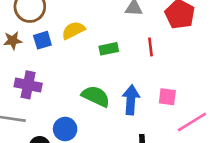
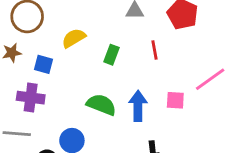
blue square: (42, 40) -> (44, 64), moved, turned 36
green rectangle: (109, 49) -> (111, 55), turned -54
pink line: (192, 122) -> (210, 79), moved

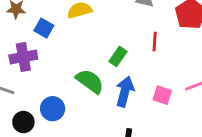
green rectangle: (111, 55) -> (118, 56), moved
purple cross: (31, 98) -> (23, 57), turned -32

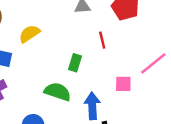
blue arrow: (125, 91) -> (92, 106), moved

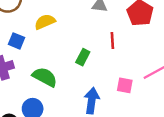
green semicircle: (58, 92) -> (45, 77), moved

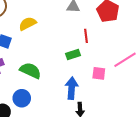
green rectangle: (83, 57) -> (73, 55), moved, turned 48

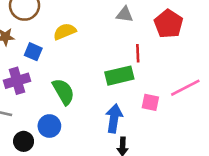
green rectangle: (73, 55) -> (119, 76), size x1.5
green semicircle: (30, 71) -> (63, 92), turned 30

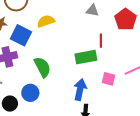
blue square: (33, 52) -> (21, 35), size x1.5

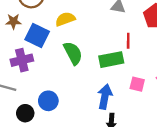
green semicircle: (42, 67) -> (73, 53), moved

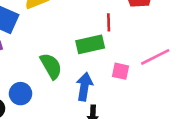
green semicircle: (73, 53) -> (51, 66), moved

